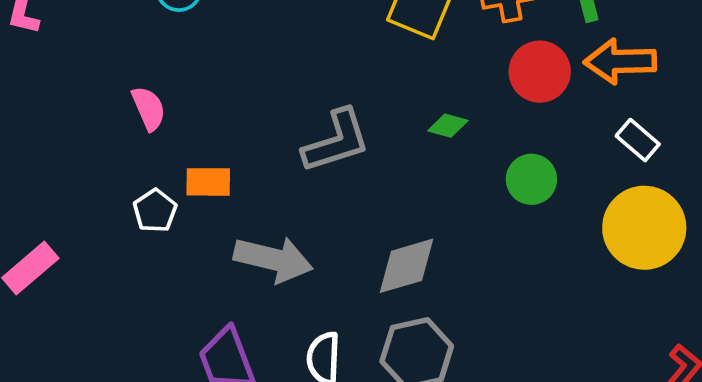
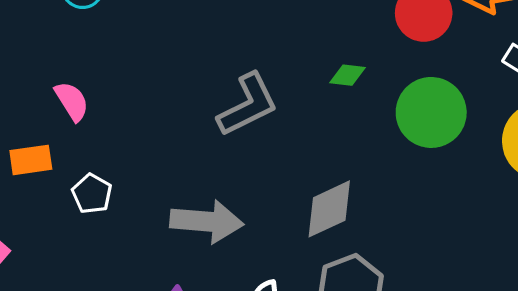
green circle: (531, 179) -> (431, 112), size x1.5
orange rectangle: (208, 182) -> (31, 160), moved

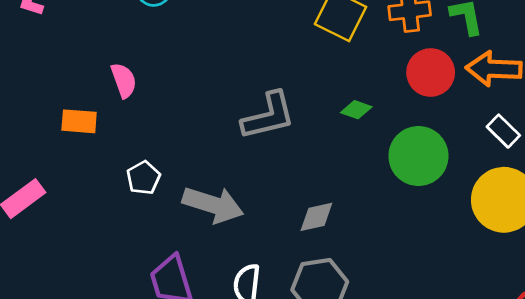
white pentagon: (92, 194) -> (143, 178), moved
gray diamond: (329, 209) -> (316, 217), size x0.7

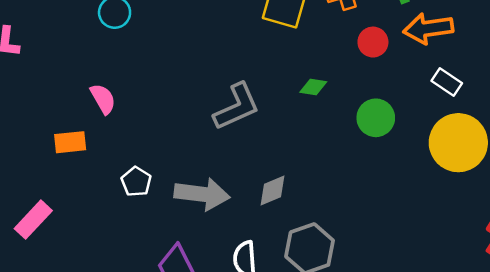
red circle: (431, 72) -> (373, 42), size x0.7
green circle: (418, 156) -> (376, 118), size x0.7
gray diamond: (316, 217) -> (273, 191), moved

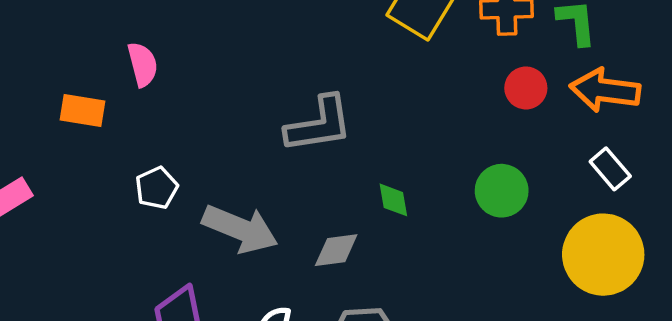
green diamond: (313, 87) -> (393, 200), moved, turned 56

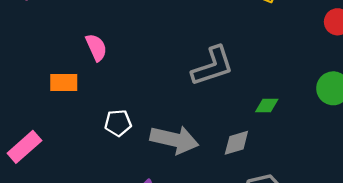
white pentagon: (157, 188) -> (118, 123), turned 30
green diamond: (393, 200) -> (267, 105), turned -70

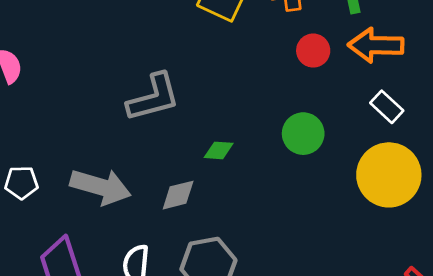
white pentagon: (118, 123) -> (21, 183), moved

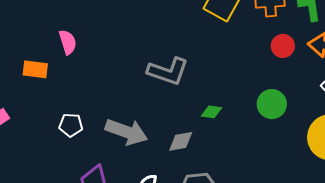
gray L-shape: (153, 97) -> (168, 71), turned 30

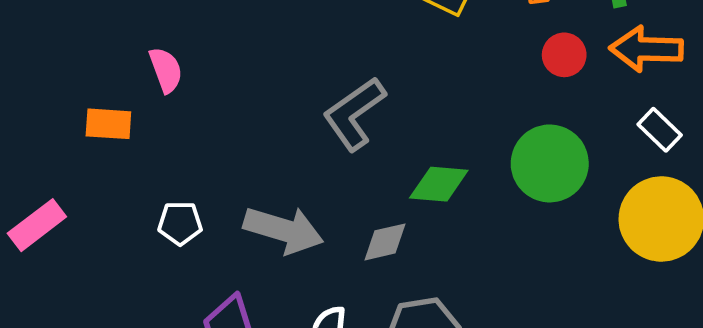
gray L-shape: (168, 71) -> (354, 114), turned 129
green circle: (272, 104) -> (550, 163), size x1.4
green diamond: (211, 112) -> (439, 184), size x1.5

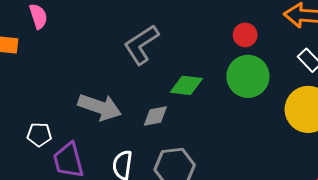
red circle: (564, 55) -> (245, 35), moved
white pentagon: (180, 223) -> (39, 135), moved

